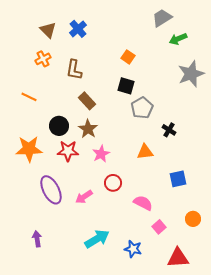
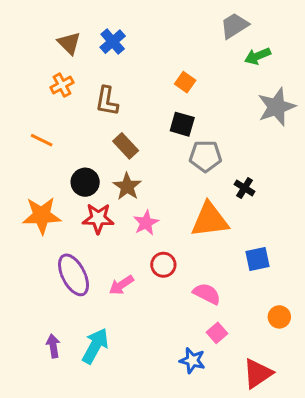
gray pentagon: (142, 108) -> (205, 156), turned 30
orange triangle: (145, 152) -> (210, 220), size x1.6
pink square: (159, 227) -> (217, 333), moved
cyan arrow: (97, 239) -> (95, 346), moved, turned -30
red triangle: (178, 258) -> (258, 373), turned -30

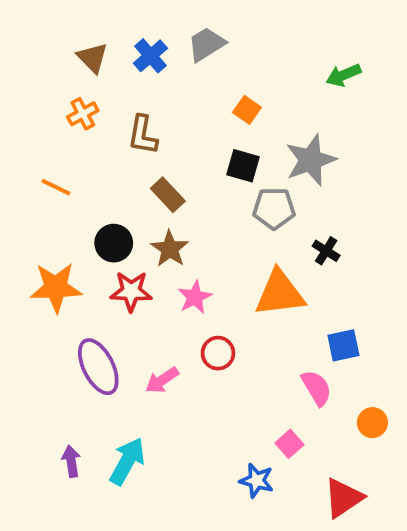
gray trapezoid: (234, 26) -> (206, 44), moved
gray star: (276, 107) -> (311, 160), moved
pink semicircle: (207, 294) -> (316, 388), moved, turned 32

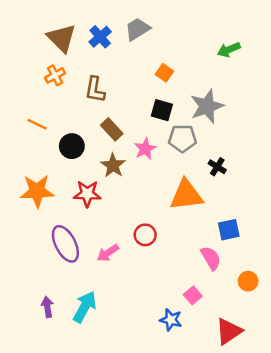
brown triangle: (92, 58) -> (62, 38), size x1.4
black circle: (114, 243) -> (72, 146), moved
pink star: (195, 297) -> (145, 149), moved

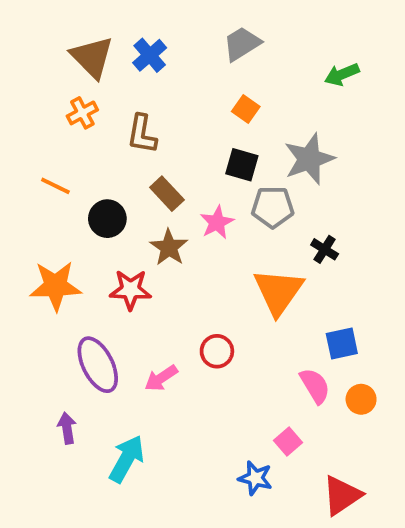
gray trapezoid: (137, 29) -> (242, 44), moved
orange triangle: (186, 195) -> (278, 292), turned -48
orange circle: (248, 281) -> (361, 399), moved
purple arrow: (47, 307) -> (67, 428), moved

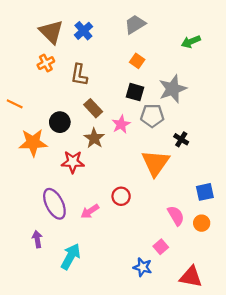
orange line: (55, 186) -> (15, 104), moved
orange star: (55, 286) -> (33, 143), moved
blue square: (342, 344) -> (205, 192), moved
red triangle: (342, 495) -> (191, 277), turned 45

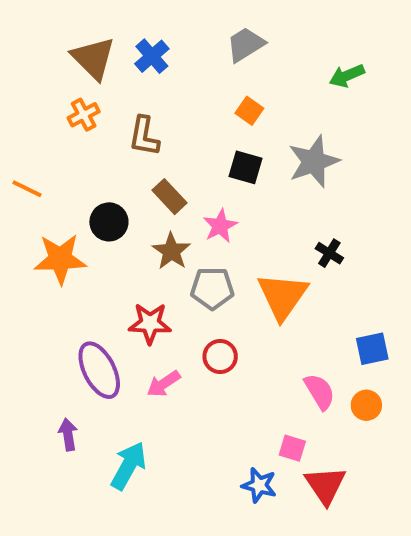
gray pentagon: (152, 116) -> (212, 288), moved
red star: (73, 162) -> (150, 323), moved
pink square: (161, 247) -> (292, 448), turned -32
red triangle: (191, 277) -> (325, 485), moved, turned 45

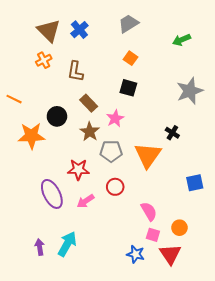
gray star: (314, 161) -> (190, 91), moved
pink semicircle: (320, 392) -> (149, 211), moved
orange circle: (366, 405) -> (179, 228), moved
purple arrow: (68, 434) -> (40, 247), moved

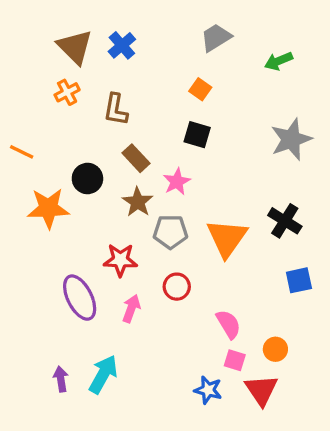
gray trapezoid: (128, 23) -> (216, 38), moved
black cross: (172, 133) -> (285, 221), moved, size x1.5
pink arrow: (86, 201) -> (131, 309), turned 144

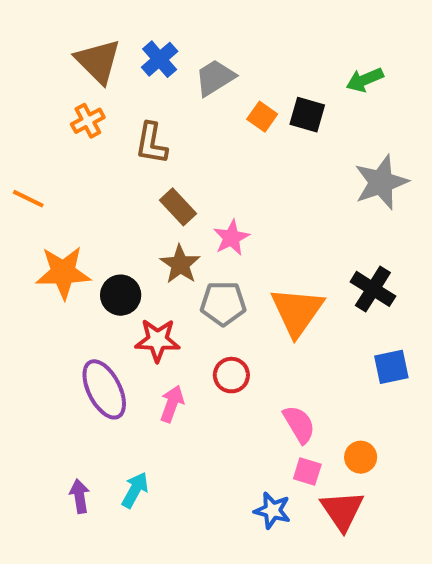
gray trapezoid: (216, 38) -> (215, 78), moved
black square: (197, 135) -> (307, 115), moved
black circle: (87, 178) -> (121, 295), moved
cyan arrow: (103, 374) -> (135, 490), size x0.7

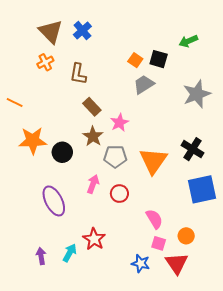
gray trapezoid: (215, 78) -> (144, 85), moved
red star: (158, 340) -> (94, 239), moved, turned 30
blue square: (391, 367) -> (202, 189), size x1.6
pink arrow: (172, 404) -> (93, 184), moved

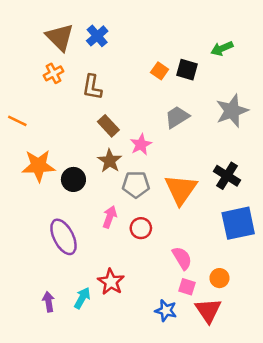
gray trapezoid: (144, 85) -> (177, 117), moved

